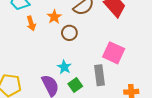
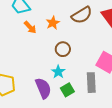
orange arrow: (31, 23) -> (30, 27), turned -32
brown circle: (69, 33) -> (63, 49), moved

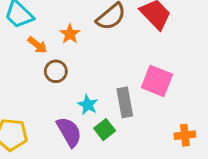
brown circle: (63, 49) -> (56, 71), moved
gray rectangle: (91, 83) -> (125, 102), moved

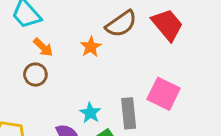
orange star: (70, 34) -> (91, 47), moved
brown circle: (56, 71) -> (35, 75), moved

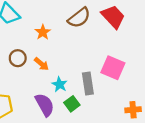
orange arrow: (43, 47) -> (41, 64), moved
orange star: (91, 47) -> (43, 32), moved

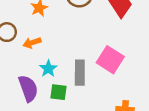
orange arrow: (41, 64) -> (32, 43), turned 112
green square: (72, 104) -> (58, 92), turned 35

